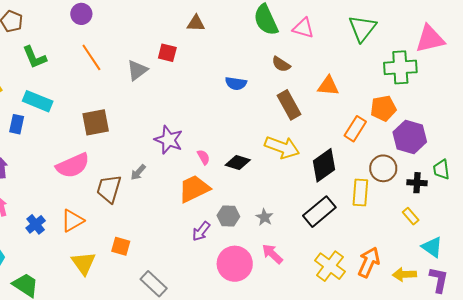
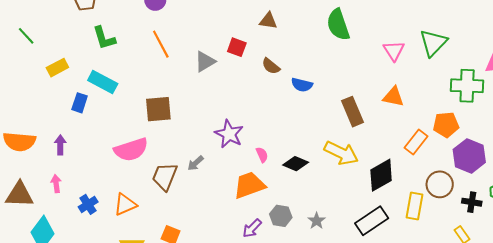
pink triangle: (303, 28) -> (394, 51), moved, turned 35
brown semicircle: (281, 64) -> (271, 66), moved

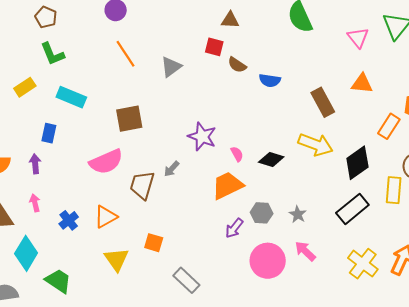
green L-shape: (104, 38) -> (52, 54), moved
red square: (237, 47) -> (214, 47), moved
blue rectangle: (80, 103) -> (49, 133), moved

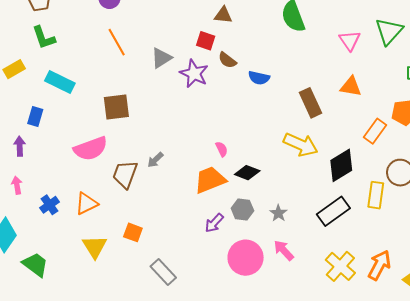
purple star: (202, 136) -> (194, 74), moved
black diamond: (271, 159) -> (247, 173), moved

